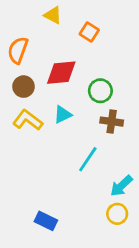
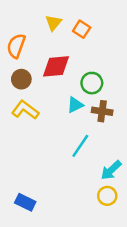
yellow triangle: (53, 15) -> (53, 23), moved, turned 42
cyan triangle: (63, 115) -> (75, 105), moved
blue rectangle: (46, 221) -> (25, 202), moved

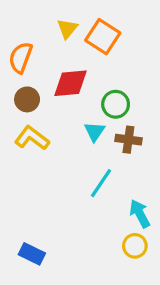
orange square: (82, 29) -> (103, 37), size x1.5
cyan triangle: (75, 105) -> (95, 132), turned -30
cyan arrow: (111, 170) -> (140, 214), turned 105

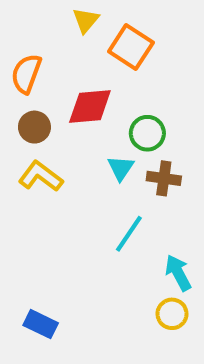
yellow triangle: (67, 29) -> (86, 20), moved

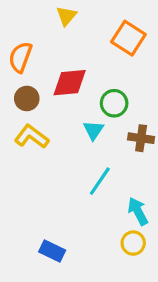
orange square: (131, 47) -> (128, 38), moved
brown cross: (164, 178) -> (141, 138), moved
blue rectangle: (41, 324) -> (52, 251), moved

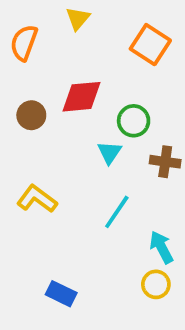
orange semicircle: (20, 57) -> (24, 43), moved
yellow L-shape: (32, 137) -> (37, 199), moved

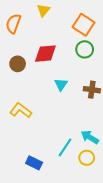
green circle: (134, 121) -> (85, 49), moved
cyan line: (117, 212) -> (65, 147), moved
cyan arrow: (161, 247) -> (90, 137), turned -30

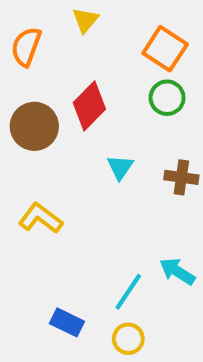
red diamond: (45, 54) -> (89, 106), turned -40
brown circle: (18, 64) -> (34, 126), size x1.5
yellow circle: (87, 158) -> (128, 339), moved

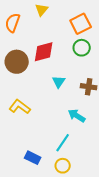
orange square: (165, 49) -> (81, 24), turned 30
red diamond: (89, 106) -> (44, 52), turned 30
cyan arrow: (177, 271) -> (77, 116), moved

